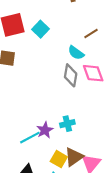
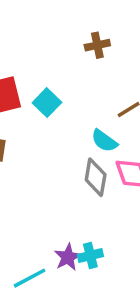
purple star: (45, 130) -> (68, 257), moved

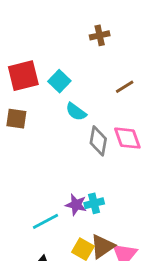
cyan semicircle: (104, 141) -> (76, 112), moved
purple star: (68, 257) -> (76, 205), turned -30

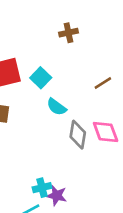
brown cross: (100, 35) -> (68, 33), moved
cyan cross: (94, 203) -> (42, 188), moved

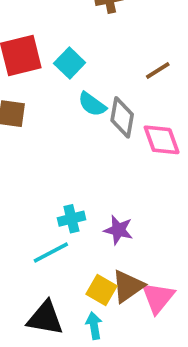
gray diamond: (78, 135) -> (122, 117), moved
purple star: (57, 196) -> (118, 230), moved

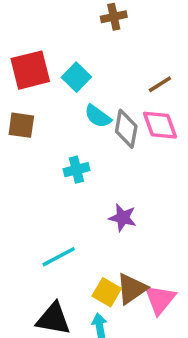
pink diamond: (162, 140) -> (160, 125), moved
cyan cross: (71, 219) -> (76, 170), moved
purple star: (118, 230) -> (123, 218), moved

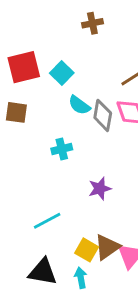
purple star: (123, 218) -> (100, 189), turned -30

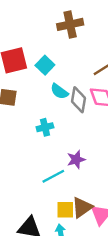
brown cross: (92, 23) -> (70, 24), size x1.5
cyan line: (47, 221) -> (53, 176), moved
yellow square: (87, 250) -> (65, 210), turned -30

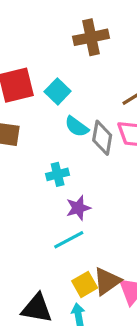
purple star: (76, 160) -> (78, 208), moved
yellow square: (65, 210) -> (85, 284), turned -30

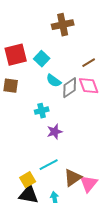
gray diamond: (102, 138) -> (70, 88), turned 45
cyan line: (69, 240) -> (49, 165), moved
yellow square: (85, 284) -> (28, 180), moved

